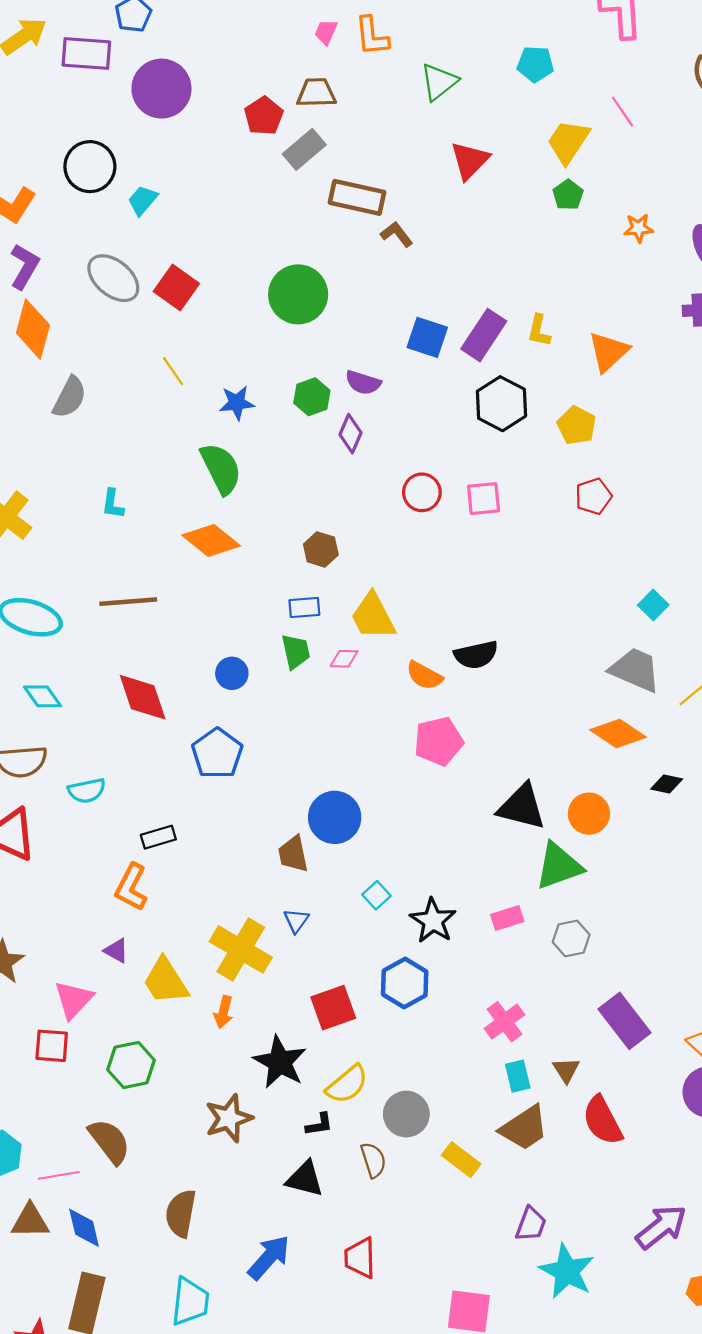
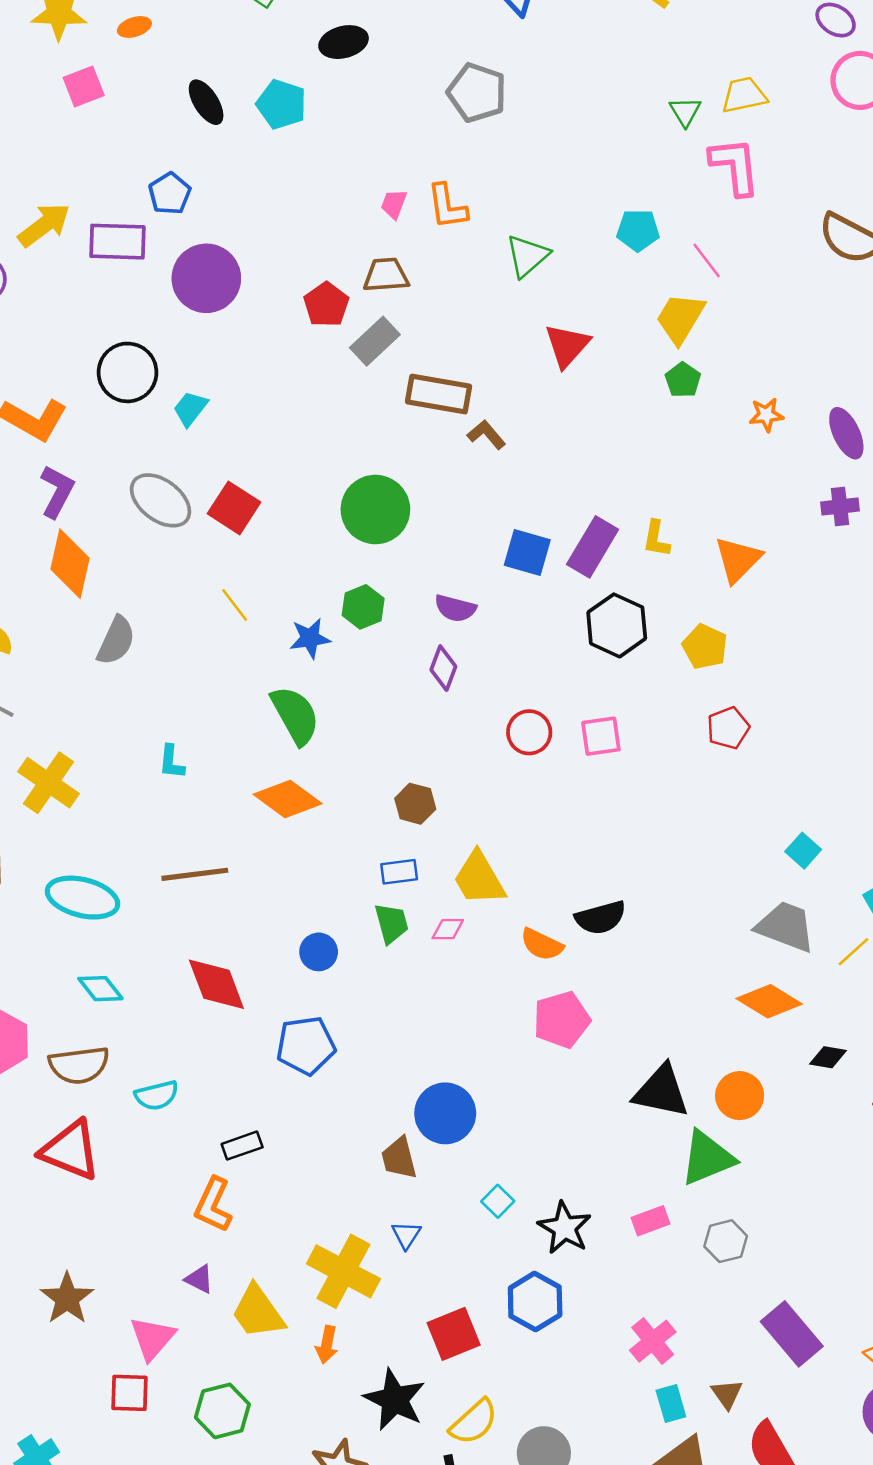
pink line: (623, 112) -> (707, 260), moved
green hexagon: (312, 397) -> (363, 607), moved
blue pentagon: (217, 753) -> (306, 1045), turned 30

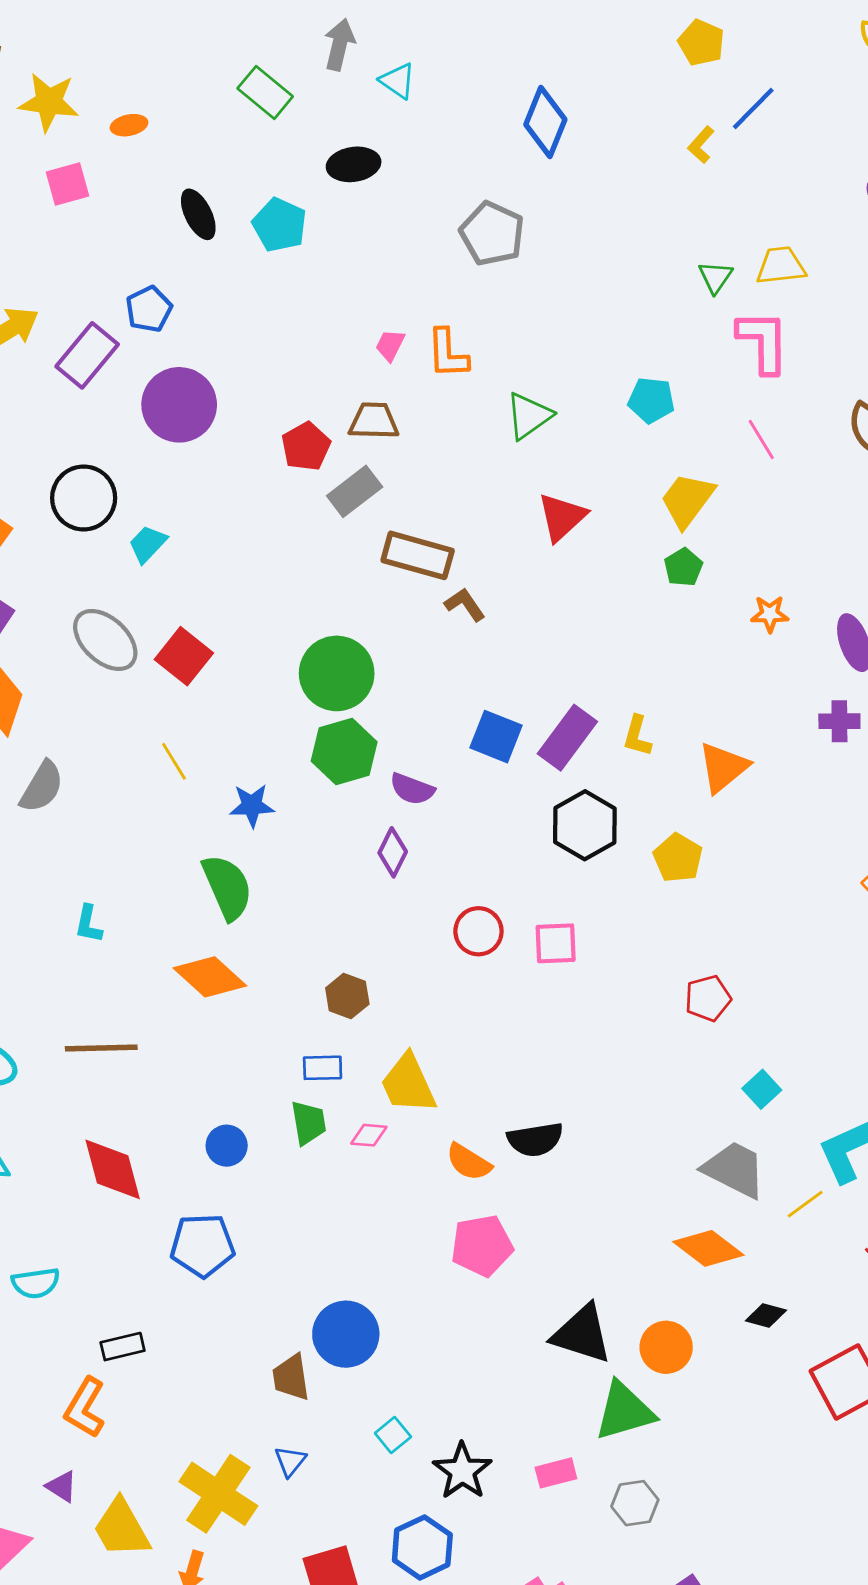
purple rectangle: (117, 242) -> (87, 355), turned -58
pink line: (707, 260) -> (761, 439), moved
green hexagon: (363, 607) -> (344, 751), moved, size x1.4
red pentagon: (728, 728) -> (708, 998), moved

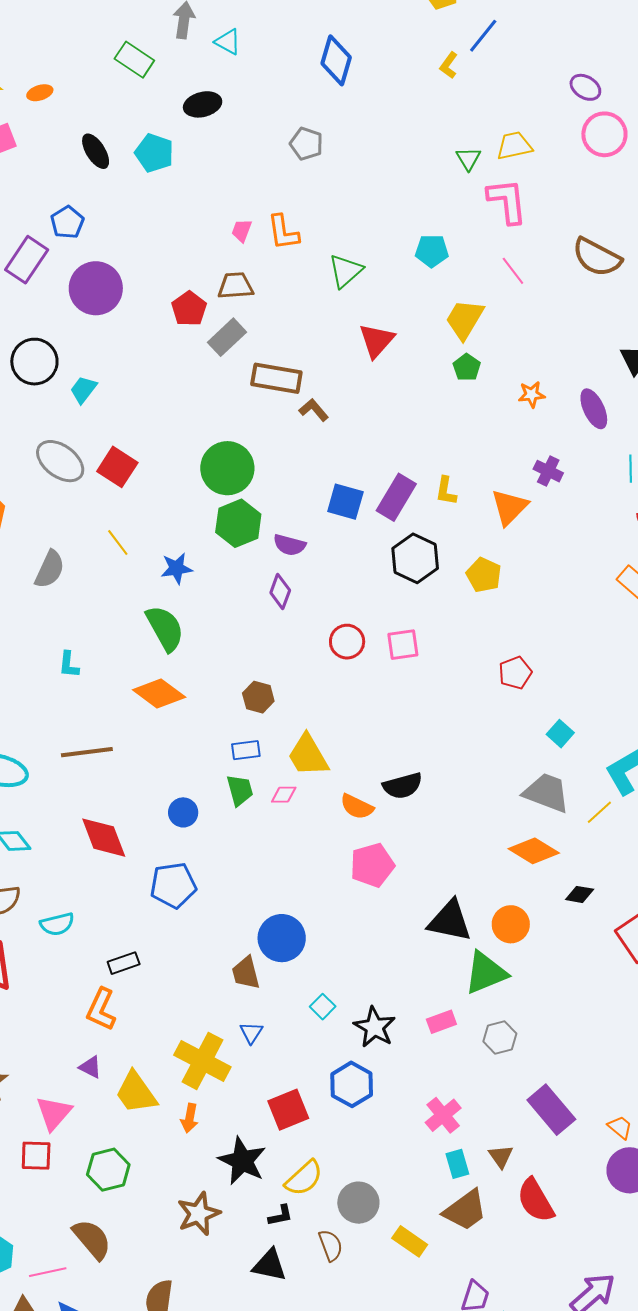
gray pentagon: (492, 234) -> (306, 144), size x0.7
purple cross: (839, 721) -> (548, 471), moved, turned 32
gray semicircle: (42, 787) -> (50, 569), moved

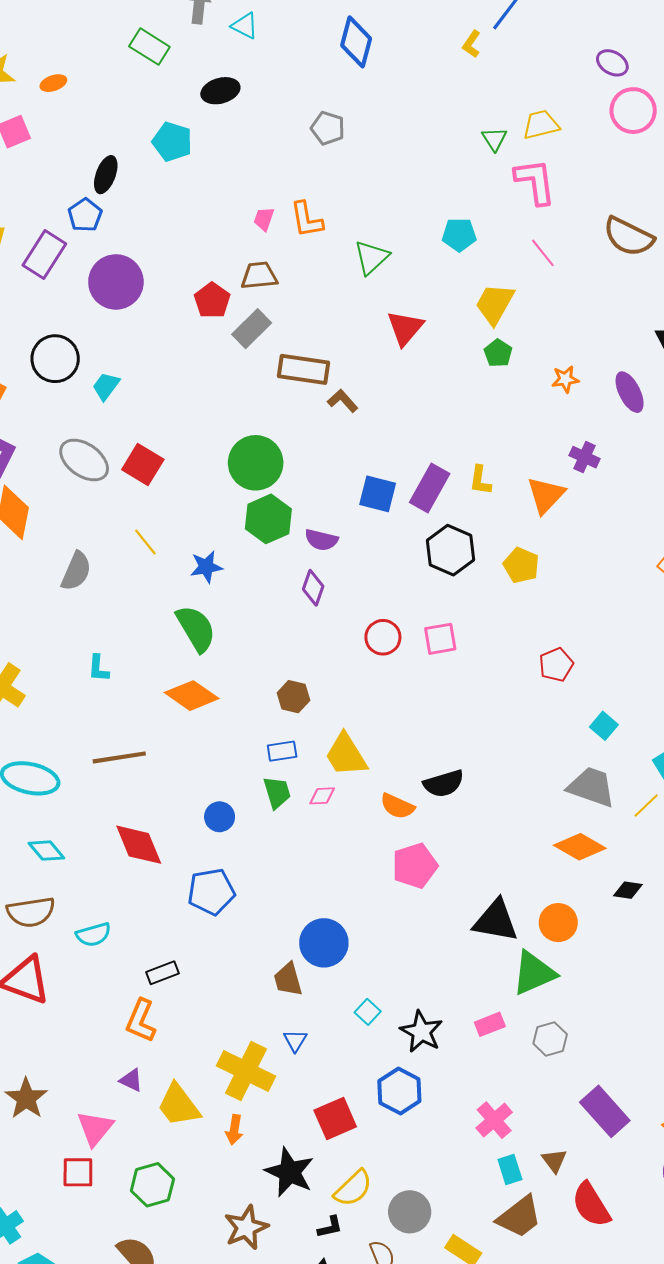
black ellipse: (96, 151) -> (106, 175), moved, turned 54

